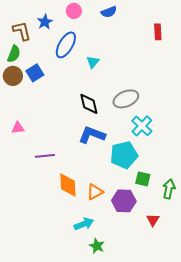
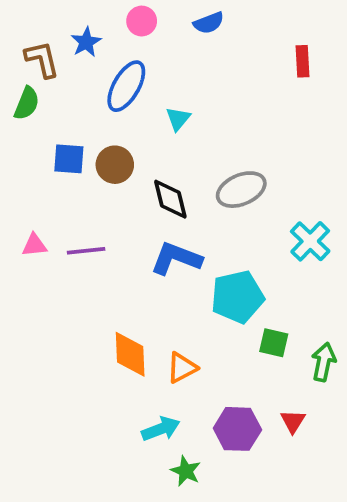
blue square: (35, 73) -> (69, 159), moved, turned 36
brown circle: (13, 76) -> (115, 165), moved
cyan cross: (142, 126) -> (310, 241), moved
purple line: (45, 156) -> (86, 251), moved
purple hexagon: (124, 201) -> (237, 429), moved

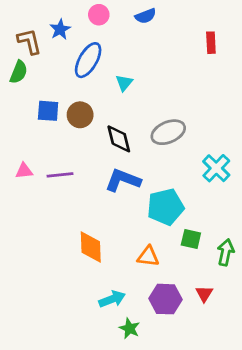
orange triangle: (182, 368) -> (148, 256), moved, turned 35

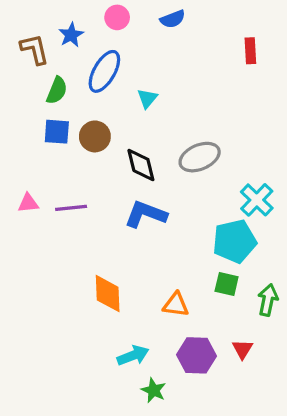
green semicircle: (19, 72) -> (57, 90), moved
cyan pentagon: (166, 207) -> (235, 241), moved

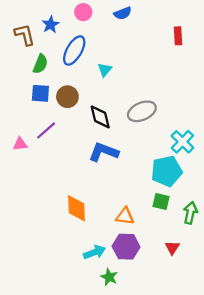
purple line: (71, 208) -> (46, 130), moved, turned -35
purple hexagon: (196, 355) -> (126, 247), moved

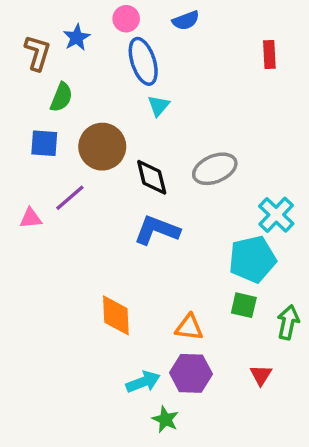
brown L-shape: (25, 35) -> (37, 53), turned 30
blue ellipse: (74, 50) -> (143, 61), moved, turned -48
blue square: (40, 93) -> (44, 143), moved
brown circle: (67, 97) -> (102, 147), size x1.4

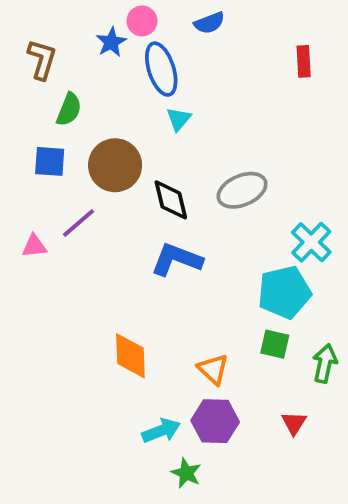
blue star: (77, 37) -> (111, 42), moved
orange triangle: (189, 327) -> (213, 369), turned 36

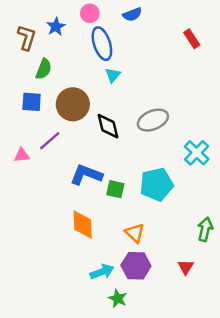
blue star: (111, 42) -> (56, 27), moved
red rectangle: (304, 61) -> (192, 39), turned -30
blue L-shape: (177, 260) -> (86, 175), moved
cyan pentagon: (284, 292) -> (157, 184), moved
green square: (275, 344) -> (115, 189), moved

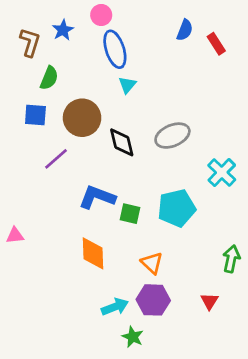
blue semicircle: (132, 14) -> (185, 30), moved, turned -48
pink triangle: (22, 155) -> (15, 236), moved

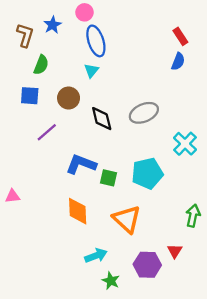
blue semicircle: (185, 30) -> (178, 61), moved
cyan triangle: (127, 85) -> (91, 71), moved
brown circle: (82, 118) -> (69, 98), size x0.7
orange triangle: (152, 263) -> (127, 219), size x1.5
purple hexagon: (153, 300) -> (147, 265), moved

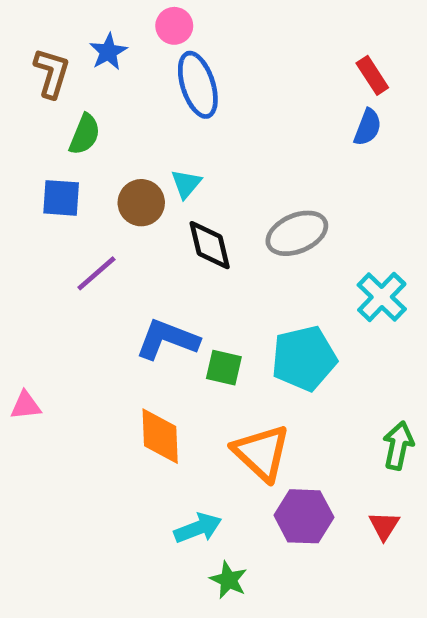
cyan triangle: (91, 71) -> (186, 184), moved
red triangle: (175, 251) -> (384, 526), moved
purple hexagon: (147, 265) -> (304, 516), moved

